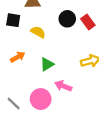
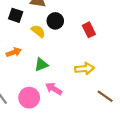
black circle: (67, 19) -> (55, 21), moved

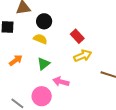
red rectangle: (89, 30) -> (77, 36), moved
yellow semicircle: (38, 31) -> (40, 39), moved

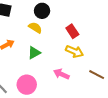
yellow arrow: (83, 56) -> (74, 51), turned 36
pink arrow: (61, 82) -> (61, 74), moved

